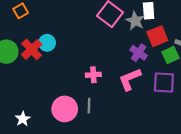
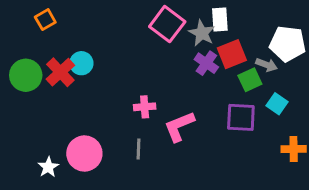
purple cross: (139, 53) -> (206, 63), moved
pink L-shape: (130, 79) -> (179, 126), moved
pink circle: (65, 109) -> (84, 153), moved

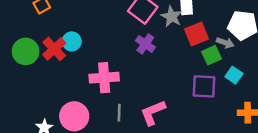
purple cross: (206, 63) -> (145, 44), moved
pink cross: (145, 107) -> (104, 78), moved, size x1.6
pink L-shape: (179, 126) -> (153, 113), moved

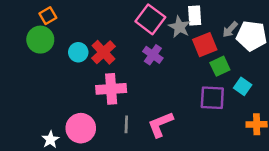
gray arrow: (225, 43) -> (230, 29), moved, turned 112
red cross: (54, 49) -> (104, 52), moved
green circle: (26, 51) -> (40, 40), moved

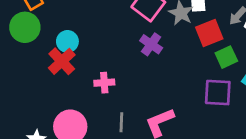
red cross: (104, 52) -> (62, 61), moved
pink cross: (111, 89) -> (104, 83), size x0.6

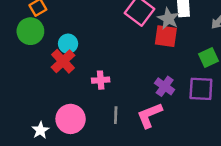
red square: (209, 33) -> (166, 36), moved, turned 30
purple cross: (151, 44) -> (165, 86), moved

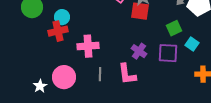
red cross: (63, 61) -> (58, 31), turned 30
pink cross: (101, 80) -> (88, 46), size x1.5
pink L-shape: (150, 115) -> (127, 74), turned -75

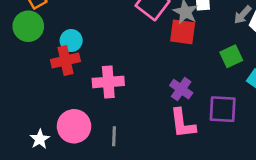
purple square: (168, 53) -> (223, 109), moved
gray line: (100, 74) -> (114, 136), moved
pink L-shape: (127, 74) -> (183, 123), moved

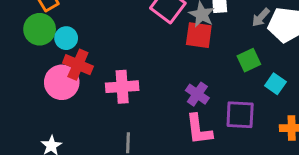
cyan circle: (71, 41) -> (66, 38), moved
red cross: (65, 61) -> (78, 65), turned 36
pink circle: (74, 126) -> (62, 82), moved

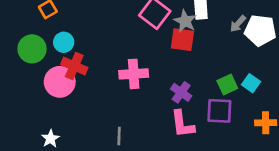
green circle: (40, 29) -> (32, 49), moved
green square: (249, 60) -> (227, 84), moved
pink cross: (122, 87) -> (134, 74), moved

